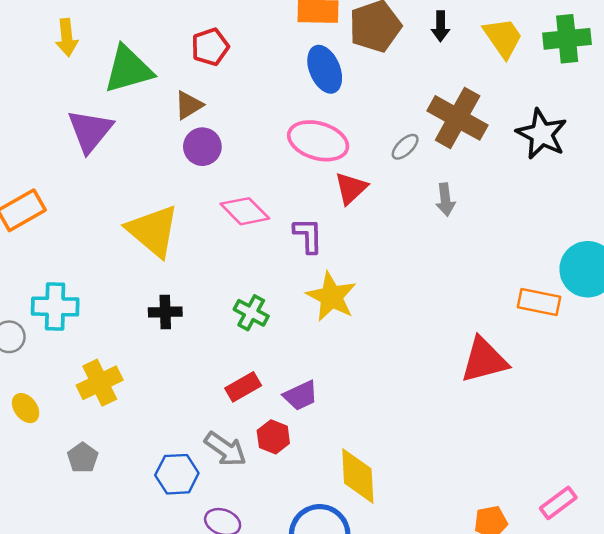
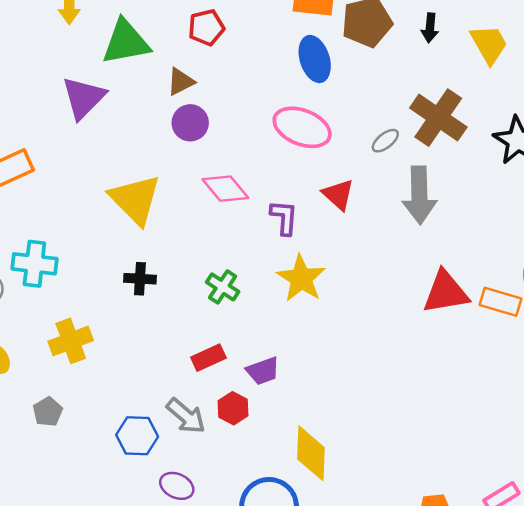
red triangle: (351, 188) -> (338, 195), moved, turned -40
gray arrow: (445, 200) -> (419, 195), size x1.8
red triangle: (484, 360) -> (446, 292), moved

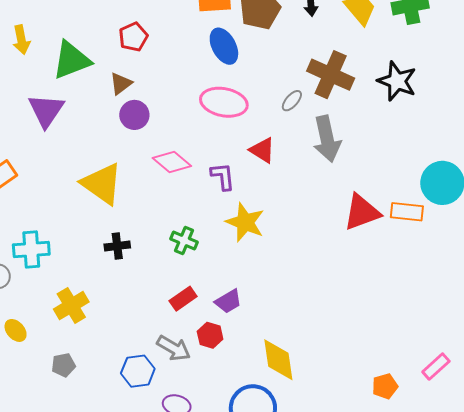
gray pentagon: (48, 412) -> (63, 365), turned 30

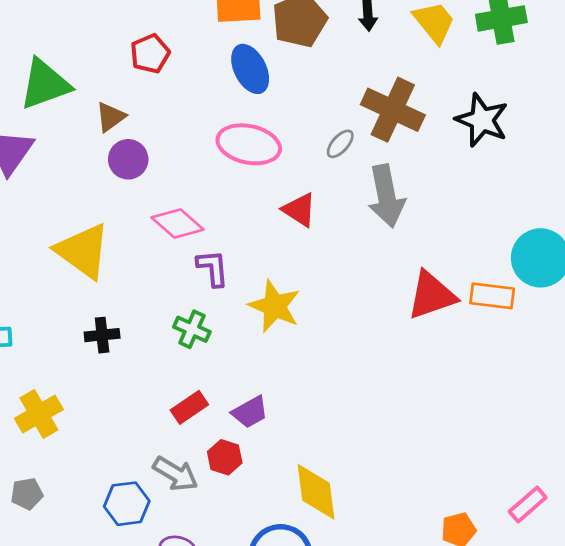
red pentagon: (133, 37) -> (150, 54), moved
purple L-shape: (223, 176) -> (213, 268), moved

